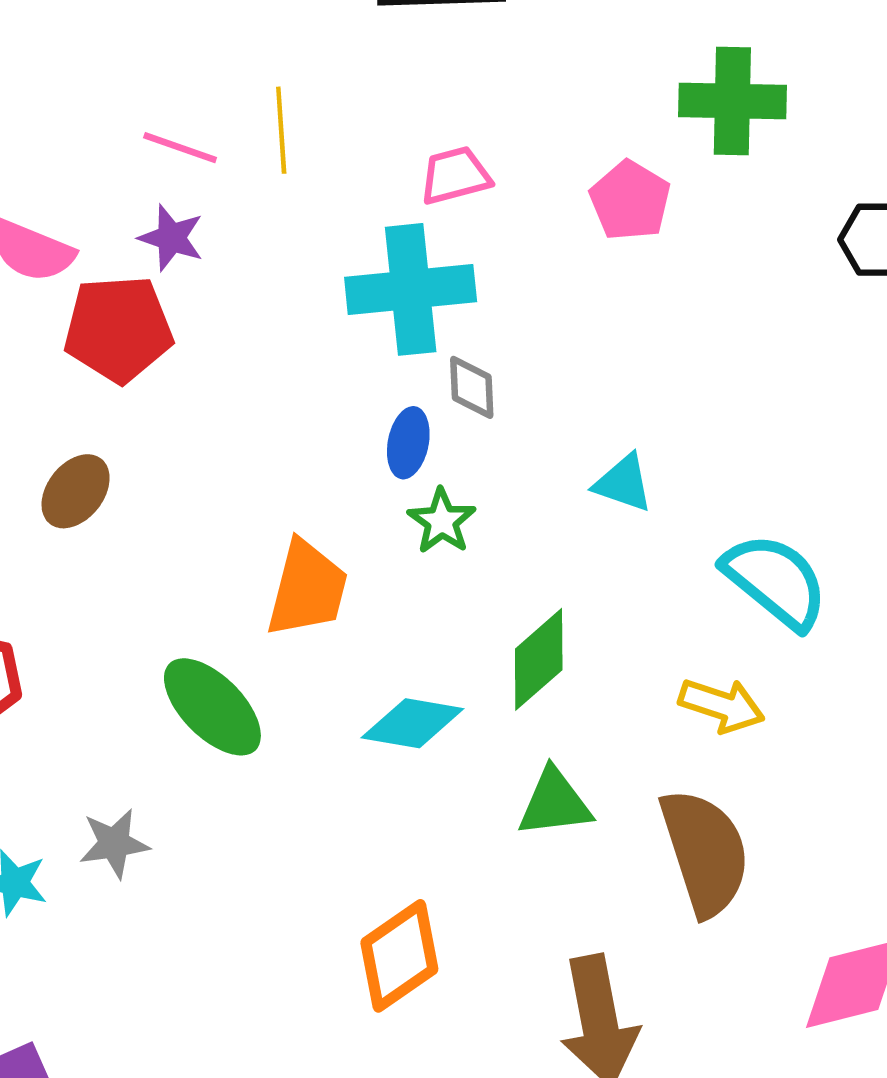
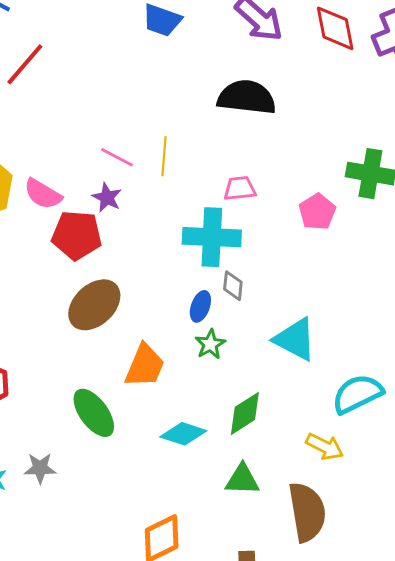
cyan triangle: (623, 483) -> (295, 339), size x1.6
brown ellipse: (76, 491) -> (94, 305), moved, size x1.6
cyan semicircle: (775, 581) -> (357, 394), turned -74

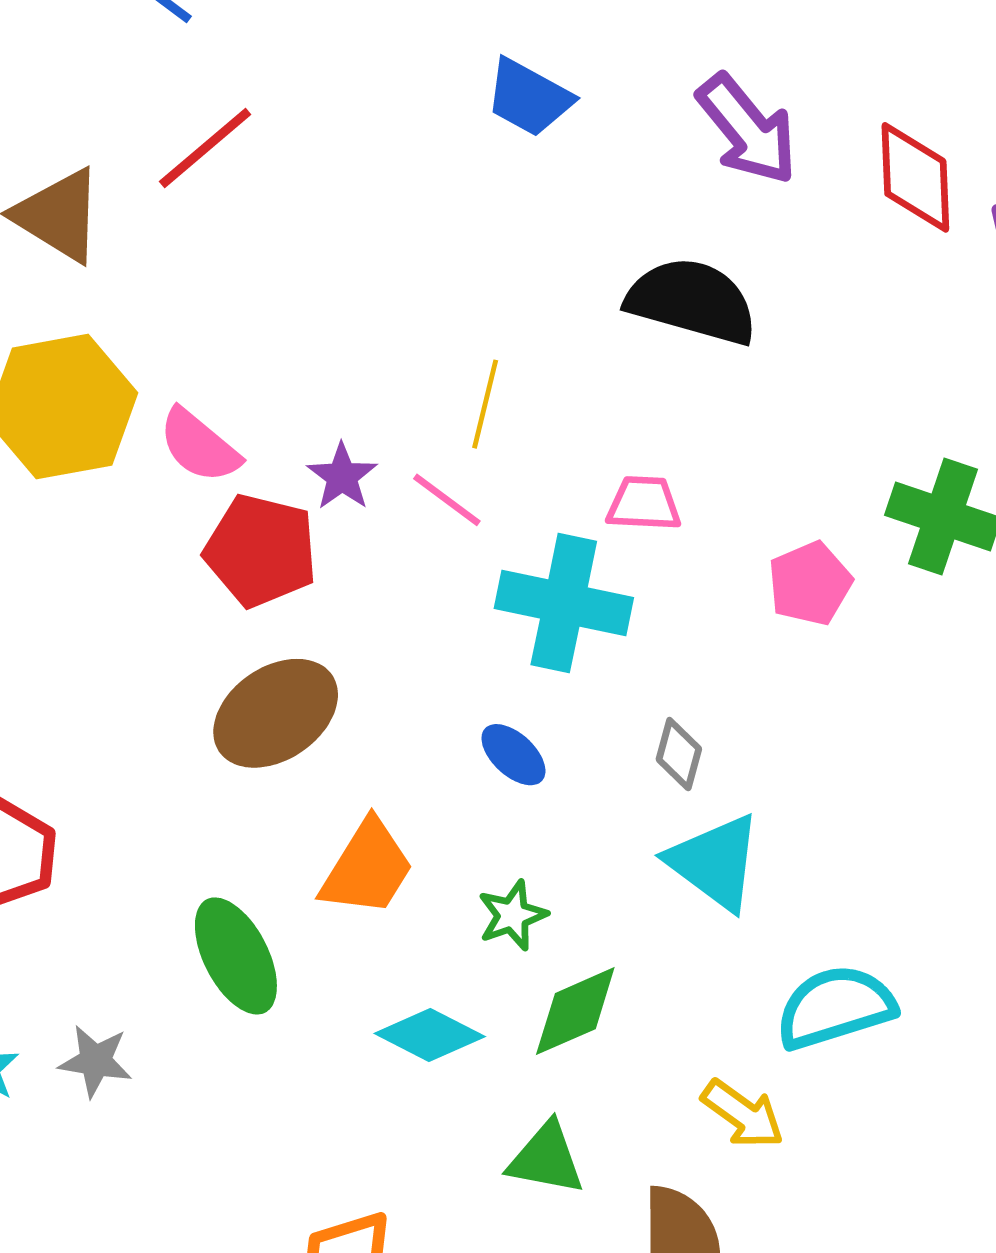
pink line: (117, 157) -> (447, 500), moved
gray diamond: (233, 286) -> (679, 754), moved
blue ellipse: (200, 306) -> (513, 755), turned -76
green star: (210, 344) -> (512, 915), moved

